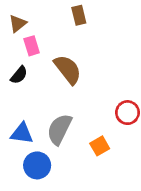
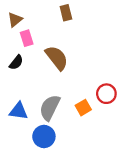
orange square: (100, 146) -> (83, 108), moved
blue circle: (37, 165) -> (44, 136), moved

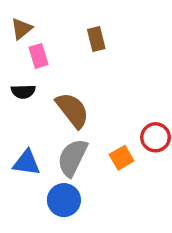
brown rectangle: (66, 13) -> (96, 39), moved
brown semicircle: (57, 58) -> (72, 110), moved
black semicircle: (16, 62) -> (23, 92), turned 49

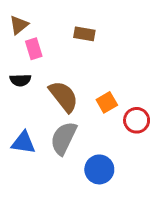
brown rectangle: (96, 39) -> (84, 34), turned -66
orange square: (122, 158) -> (107, 102), moved
blue circle: (64, 200) -> (99, 169), moved

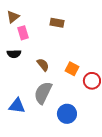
brown semicircle: (64, 96) -> (43, 65), size x0.6
orange square: (107, 102) -> (72, 69), turned -32
blue triangle: (23, 143) -> (17, 106), moved

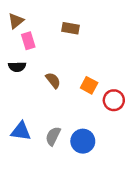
gray semicircle: (43, 93) -> (53, 136), moved, size x0.7

